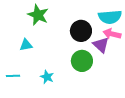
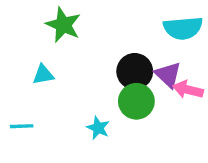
black circle: (81, 31) -> (135, 71), moved
pink arrow: (112, 34) -> (188, 90), moved
cyan star: (47, 77) -> (98, 128), moved

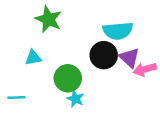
cyan semicircle: (183, 28) -> (118, 31), moved
pink arrow: (188, 90) -> (145, 69), turned -30
green circle: (136, 101) -> (68, 78), moved

